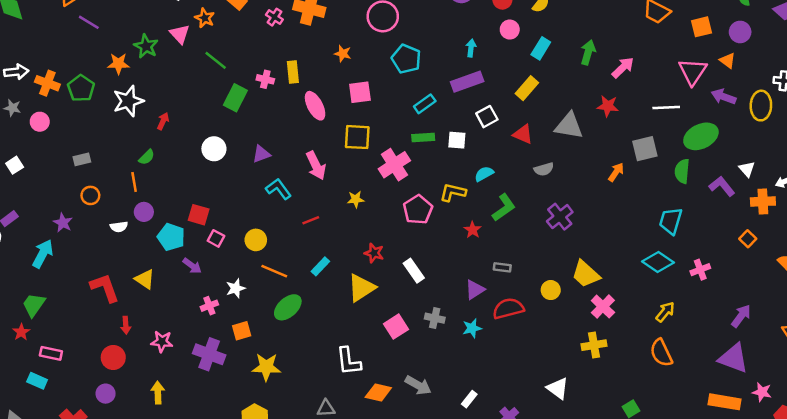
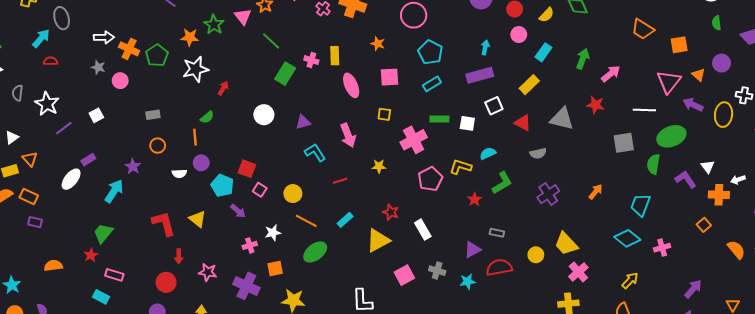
purple circle: (740, 32) -> (722, 63), moved
cyan rectangle: (425, 104) -> (432, 84), moved
yellow square: (357, 137) -> (384, 114), size x0.6
orange arrow: (616, 172) -> (596, 192), moved

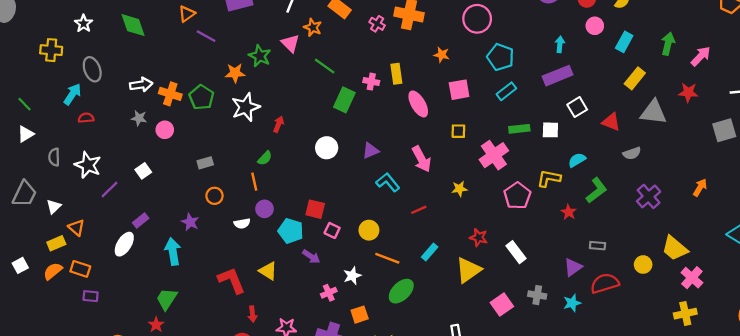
yellow rectangle: (529, 85) -> (635, 78), moved
cyan arrow: (114, 191) -> (173, 252), turned -35

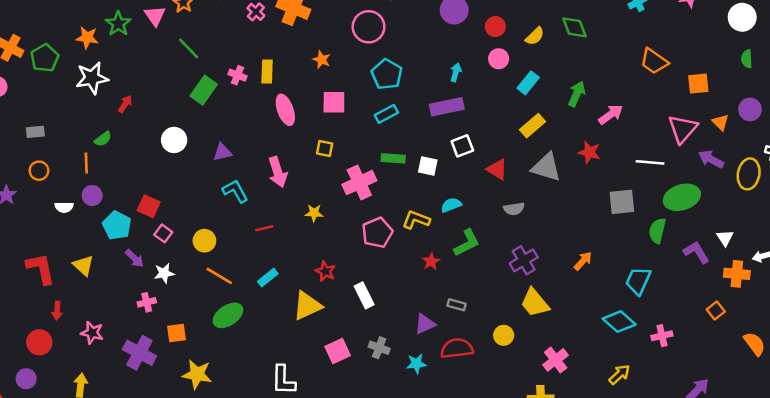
yellow trapezoid: (675, 248) -> (535, 303), moved
white star: (352, 276) -> (164, 273), moved

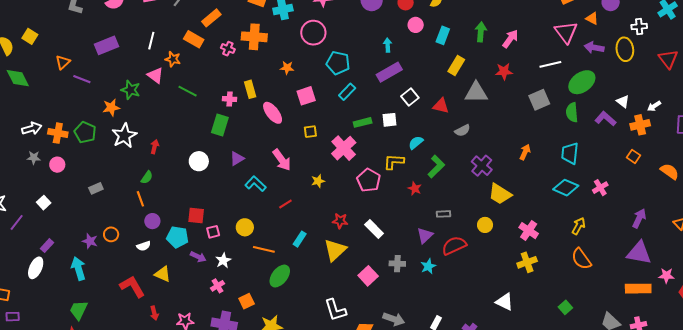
green rectangle: (204, 90) -> (220, 125), moved
orange circle: (39, 171) -> (111, 234), moved
white semicircle: (64, 207) -> (144, 246), moved
pink square: (163, 233) -> (213, 232), turned -32

